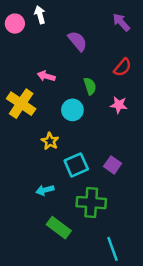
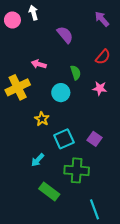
yellow cross: (21, 104) -> (18, 87), turned 30
cyan arrow: (45, 190) -> (38, 160), turned -32

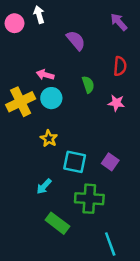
red semicircle: (103, 57) -> (120, 66), turned -35
cyan circle: (61, 93) -> (51, 98), moved
cyan square: (64, 139) -> (75, 162), turned 36

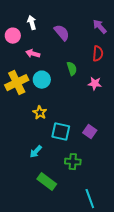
white arrow: (39, 15) -> (32, 23), moved
purple arrow: (119, 22) -> (100, 27), moved
pink circle: (15, 23) -> (13, 36), moved
pink arrow: (45, 75) -> (33, 54), moved
green cross: (89, 199) -> (73, 162), size x0.7

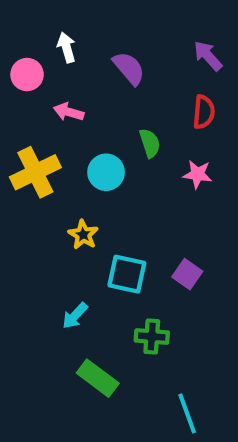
cyan circle: (42, 80) -> (106, 172), moved

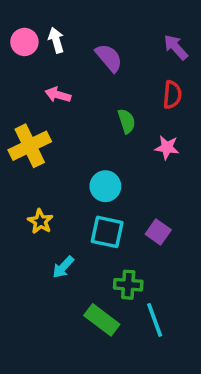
pink circle: (27, 75) -> (24, 42), moved
cyan circle: (106, 172) -> (105, 186), moved
yellow star: (83, 235) -> (40, 221), moved
green rectangle: (98, 378) -> (102, 320), moved
cyan line: (187, 413) -> (155, 320), moved

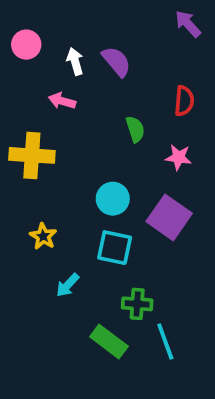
white arrow: (56, 40) -> (75, 61), moved
purple arrow: (176, 47) -> (188, 24), moved
yellow cross: (30, 146) -> (32, 155), turned 30
purple square: (158, 232) -> (169, 217), moved, size x1.6

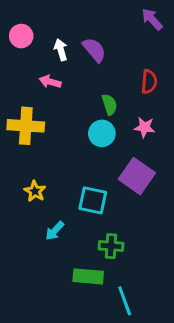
cyan circle: (113, 199) -> (102, 133), moved
green rectangle: (109, 341) -> (88, 276), turned -32
cyan line: (165, 341) -> (125, 301), moved

